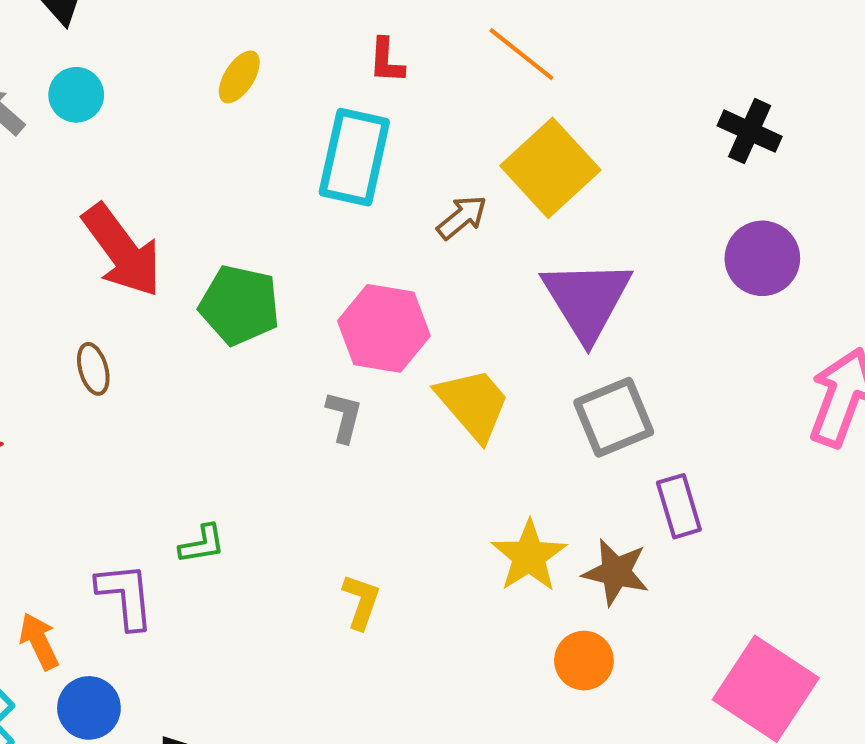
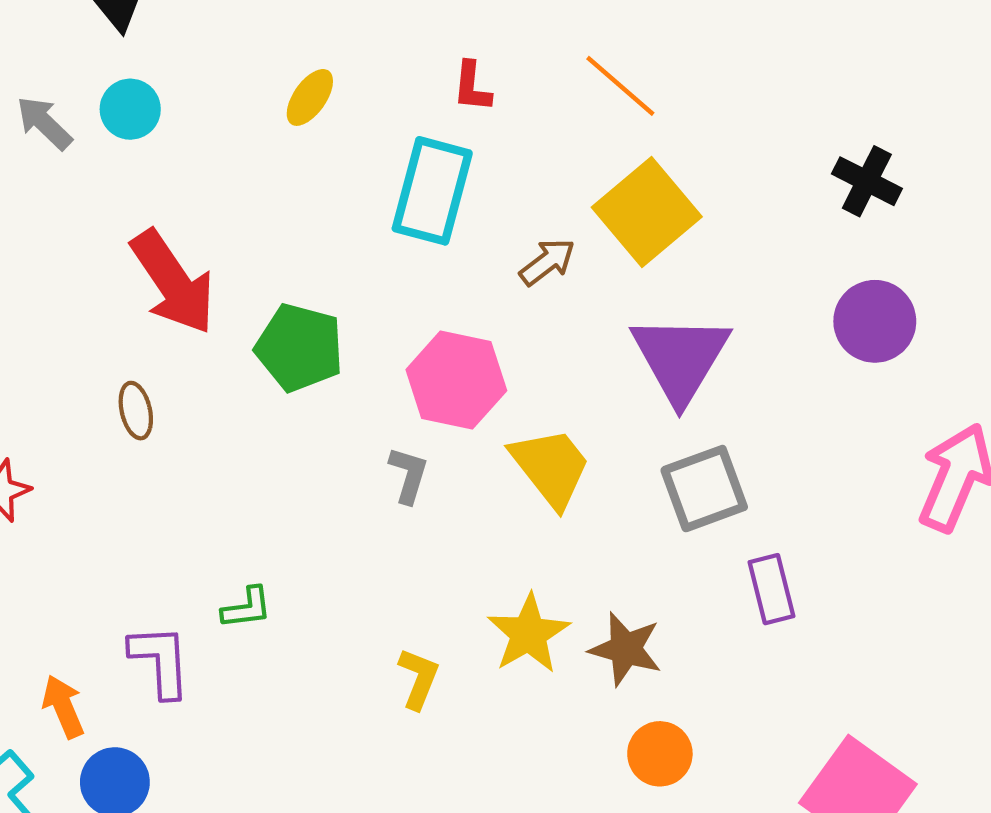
yellow star: (529, 556) -> (529, 634), moved
brown star: (616, 572) -> (626, 649), moved

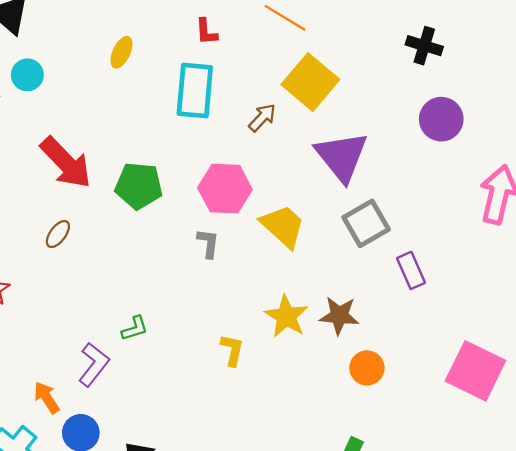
brown ellipse: (136, 411) -> (58, 234), turned 60
purple L-shape: (160, 661) -> (94, 364), turned 51

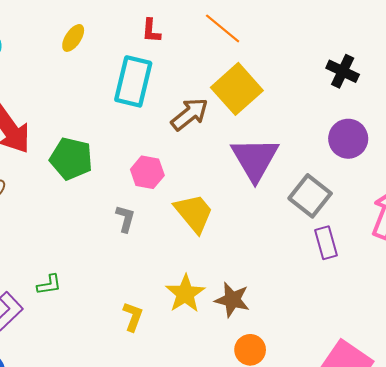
brown arrow: (262, 118) -> (190, 114), size x1.4
pink hexagon: (225, 189) -> (147, 172), size x0.7
gray square: (366, 223) -> (310, 196), moved, turned -30
purple rectangle: (411, 270) -> (326, 243), moved

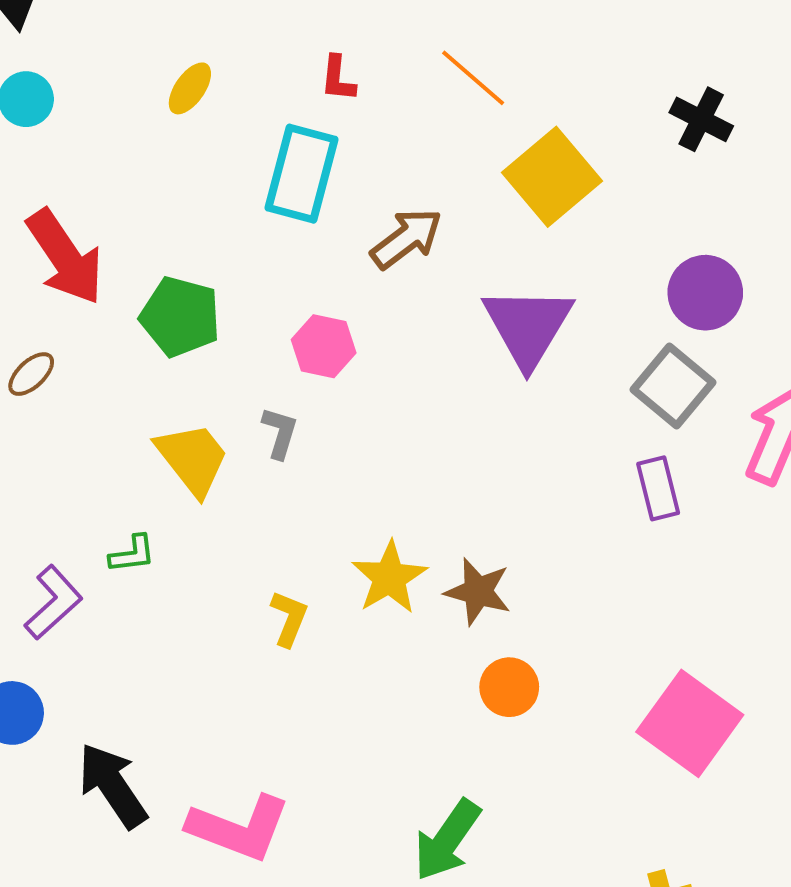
black cross: (343, 71) -> (701, 119), moved
yellow square: (237, 89) -> (552, 177), moved
gray square: (310, 196) -> (673, 386), moved
yellow trapezoid: (194, 213) -> (193, 459), moved

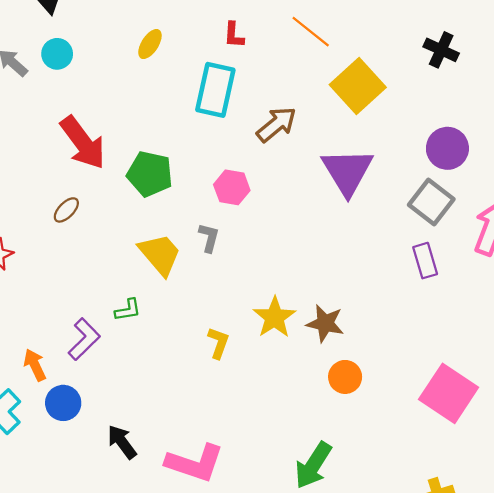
black arrow: (113, 786) -> (122, 442), size x0.7

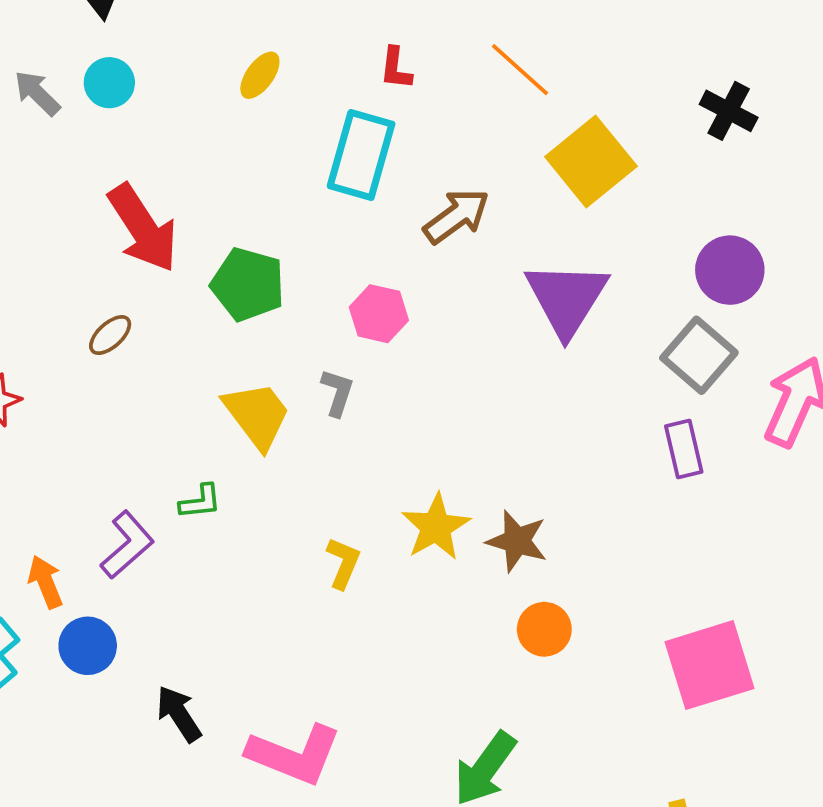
pink square: (449, 393) -> (709, 665), turned 36

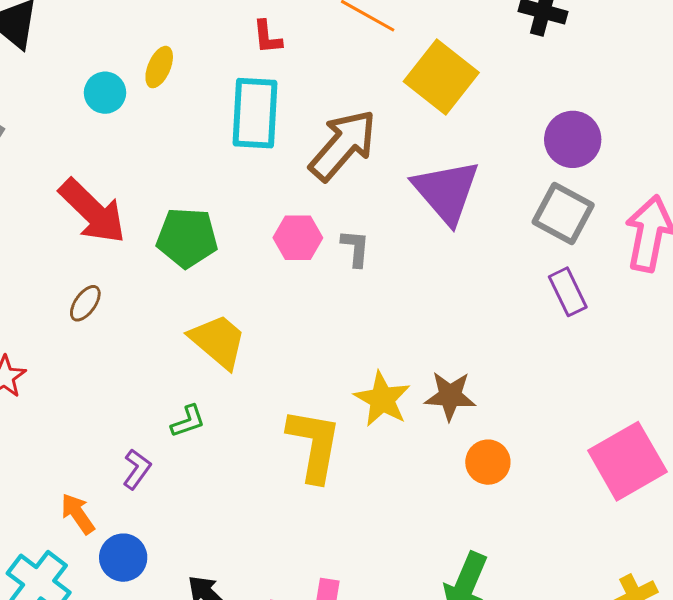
cyan circle: (109, 83) -> (105, 93), moved
brown arrow: (456, 216) -> (343, 145), size x1.4
gray L-shape: (337, 393) -> (355, 248), moved
purple L-shape: (127, 545) -> (137, 469), size x0.7
yellow L-shape: (343, 563) -> (314, 445), size x1.8

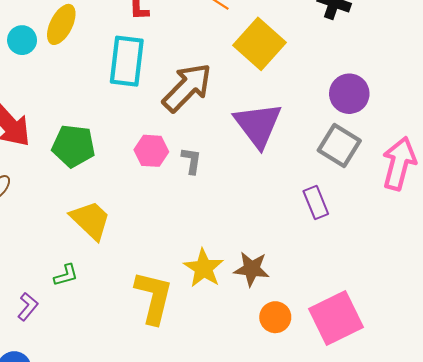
yellow ellipse: (159, 67) -> (61, 24), size x1.4
purple rectangle: (568, 292) -> (316, 203), moved
pink square: (627, 461) -> (336, 318), moved

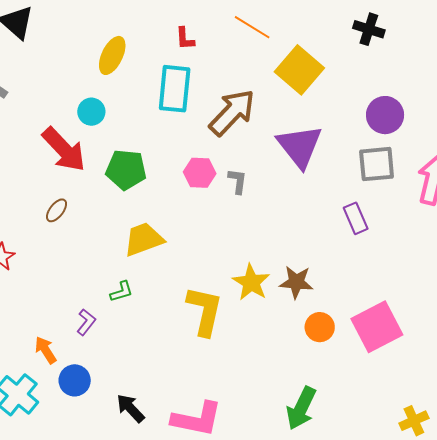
cyan circle: (22, 40) -> (91, 112), moved
gray square: (339, 145) -> (377, 164), turned -36
yellow trapezoid: (91, 220) -> (144, 239), turned -63

